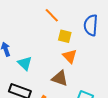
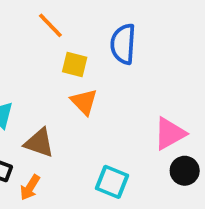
brown triangle: (60, 78) -> (39, 143), moved

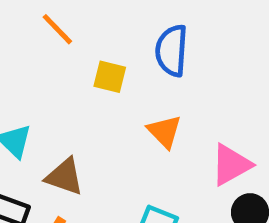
orange line: (50, 25) -> (57, 29), moved
orange triangle: (84, 102) -> (164, 131), moved

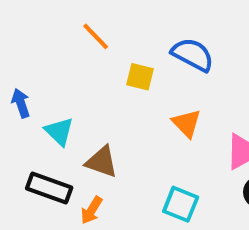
blue semicircle: (172, 51) -> (193, 55), turned 114

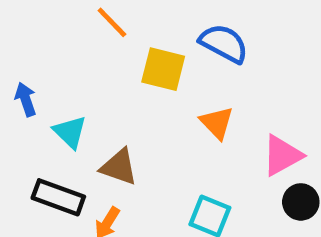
yellow square: (140, 77) -> (163, 69), size x1.4

